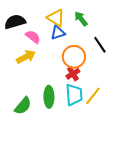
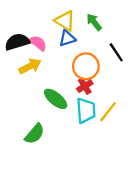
black semicircle: (15, 22) -> (17, 42), moved
green ellipse: (49, 97) -> (56, 99), moved, turned -50
green semicircle: (23, 106) -> (35, 134), moved

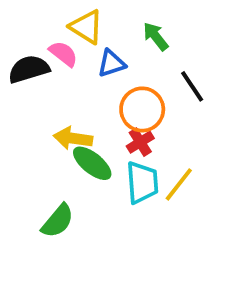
yellow triangle: (65, 21) -> (86, 27), moved
pink semicircle: (38, 43) -> (63, 54), moved
yellow arrow: (30, 66) -> (73, 138), moved, turned -145

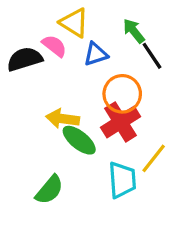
black line: (192, 86) -> (152, 56), moved
red cross: (140, 142) -> (121, 122), size x1.6
cyan trapezoid: (142, 182) -> (122, 180), moved

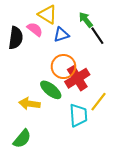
black semicircle: (25, 59) -> (16, 38), turned 115
orange circle: (122, 94) -> (63, 67), moved
yellow arrow: (63, 119) -> (30, 104), moved
green semicircle: (49, 190) -> (22, 139), moved

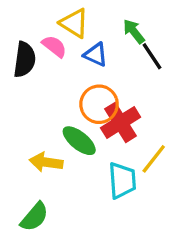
blue triangle: (61, 35) -> (96, 55), turned 42

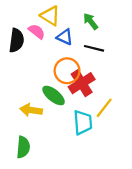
black line: (152, 56) -> (94, 48), moved, turned -42
green semicircle: (34, 217) -> (23, 147), turned -35

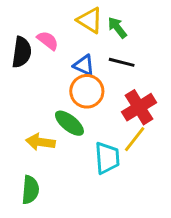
yellow triangle: (50, 16) -> (90, 20), moved
blue triangle: (65, 37) -> (84, 65), moved
red cross: (82, 83) -> (139, 107), moved

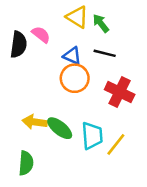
red cross: (139, 107) -> (120, 92), turned -32
green ellipse: (69, 123) -> (60, 128), moved
yellow line: (135, 139) -> (116, 144), moved

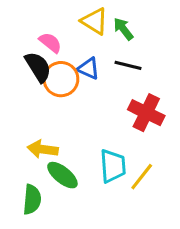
black semicircle: (18, 45) -> (38, 67), moved, turned -40
orange circle: (75, 78) -> (61, 79), moved
green ellipse: (60, 128) -> (62, 175), moved

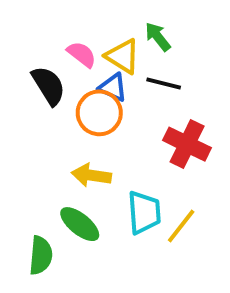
yellow triangle: (94, 21) -> (123, 56), moved
pink semicircle: (50, 43) -> (82, 54), moved
orange circle: (61, 79) -> (99, 113), moved
yellow arrow: (43, 149) -> (91, 175), moved

